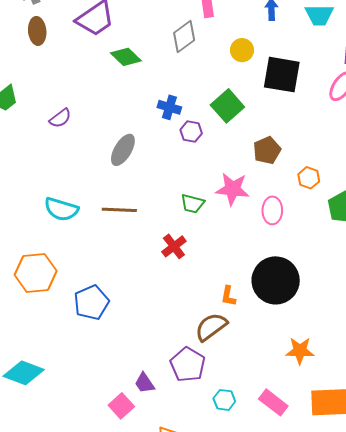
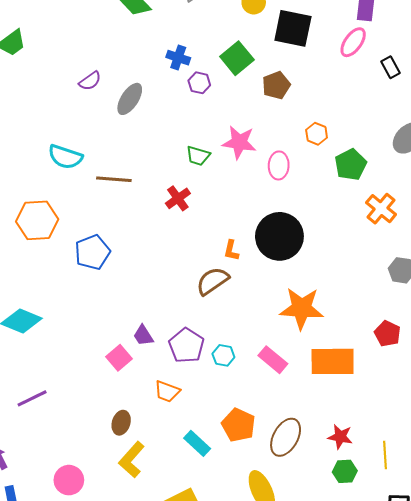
purple semicircle: (60, 118) -> (90, 81), moved
brown pentagon: (267, 150) -> (276, 85), moved
brown line: (119, 210) -> (114, 179), moved
orange star: (300, 351) -> (302, 308), size x1.5
purple pentagon: (188, 365) -> (186, 346), moved

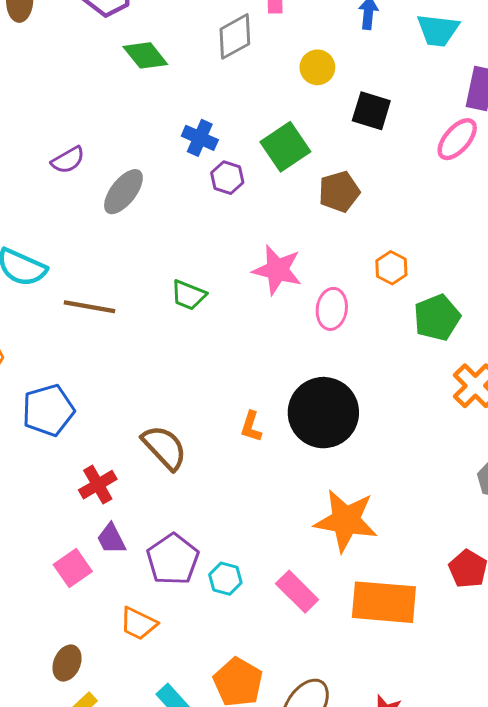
black square: (293, 28) -> (371, 111), size x0.7
green trapezoid: (198, 156) -> (188, 295), moved
red cross: (178, 198) -> (98, 485), moved
brown semicircle: (213, 281) -> (164, 447), moved, turned 76

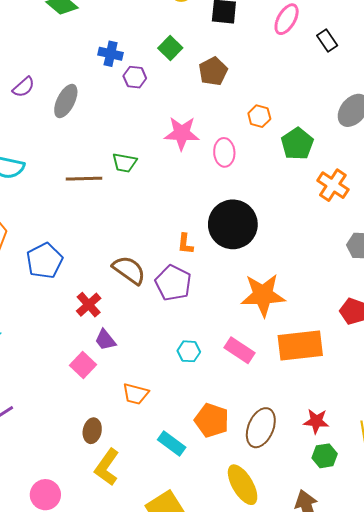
green square: (285, 147) -> (170, 48), size x0.7
brown line: (90, 307) -> (84, 179), moved
purple pentagon: (173, 559) -> (173, 283), moved

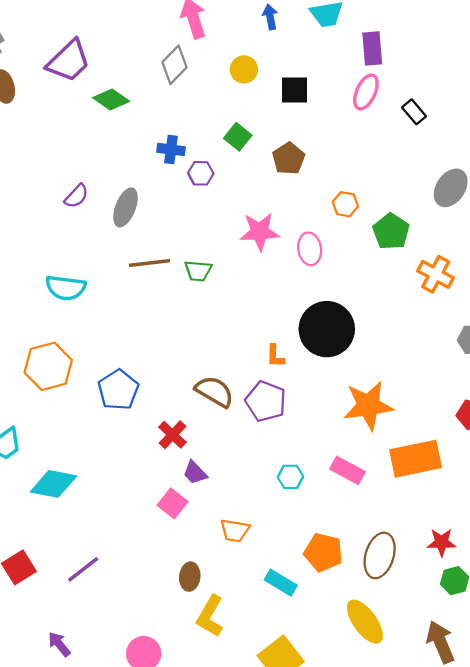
brown line: (84, 179) -> (150, 263), moved

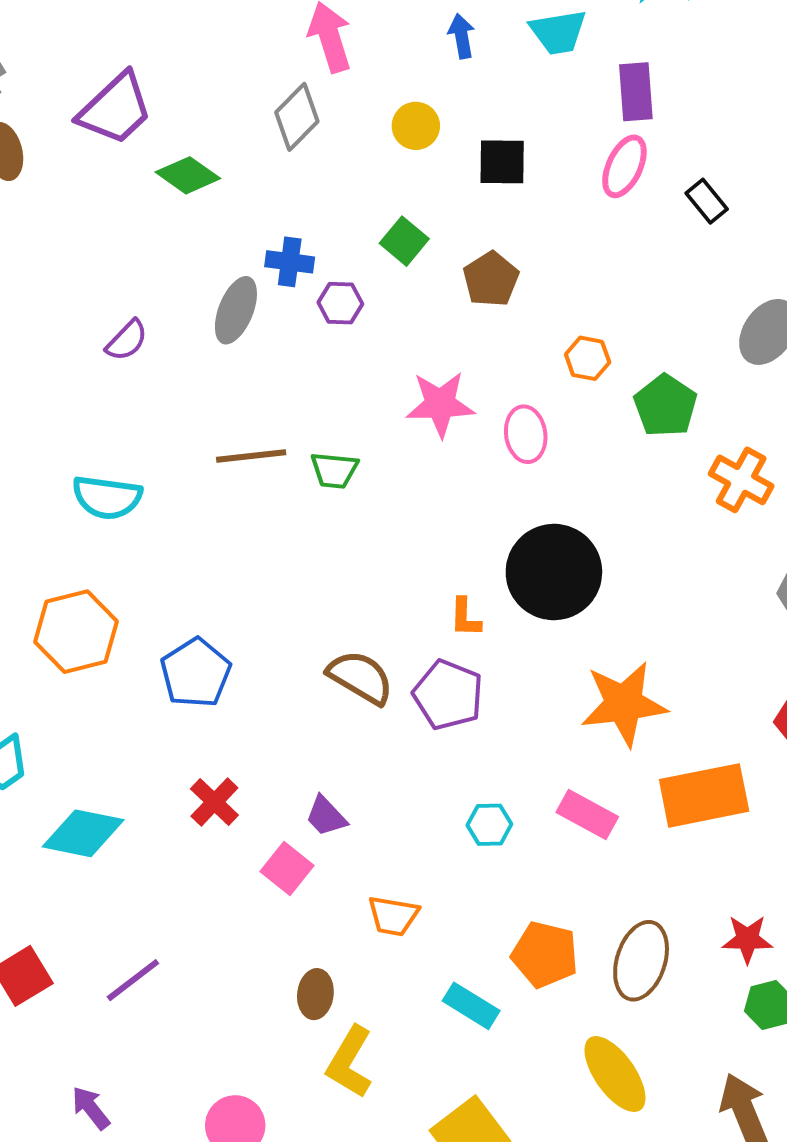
gray ellipse: (126, 207) -> (236, 310), moved
red cross: (173, 435) -> (214, 802), moved

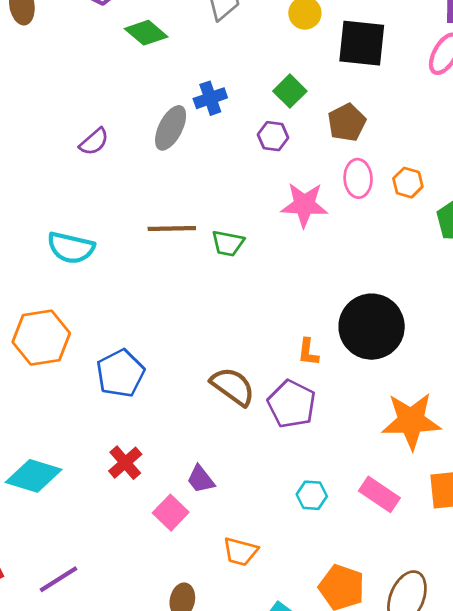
black square: (502, 162) -> (362, 43), size x1.4
blue cross: (290, 262) -> (210, 98), turned -32
purple hexagon: (340, 303) -> (273, 136), moved
pink ellipse: (526, 434) -> (358, 178), moved

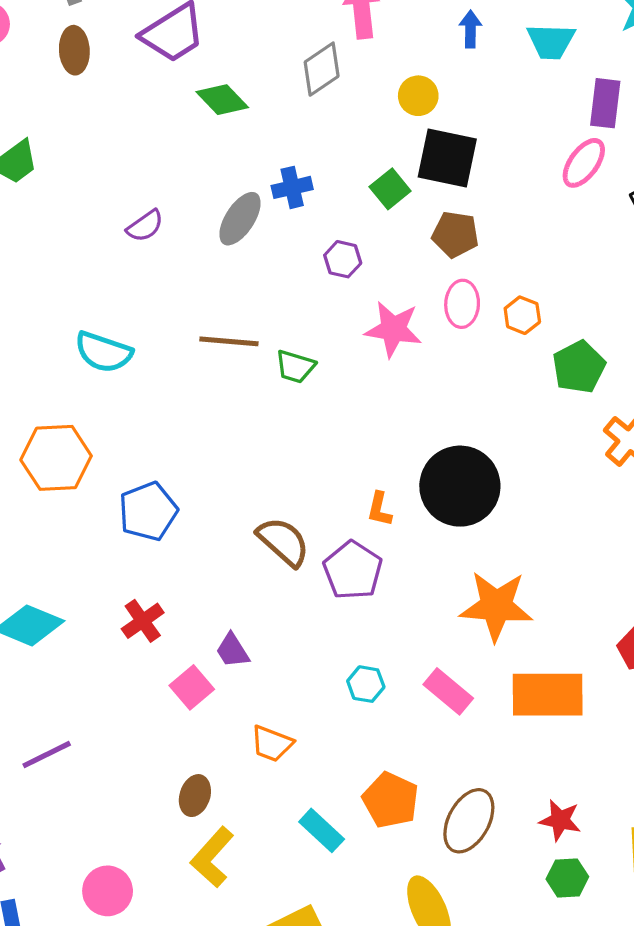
black square: (362, 43) -> (447, 158), moved
brown pentagon: (347, 122) -> (455, 234), turned 30
purple hexagon: (273, 136) -> (343, 259), moved

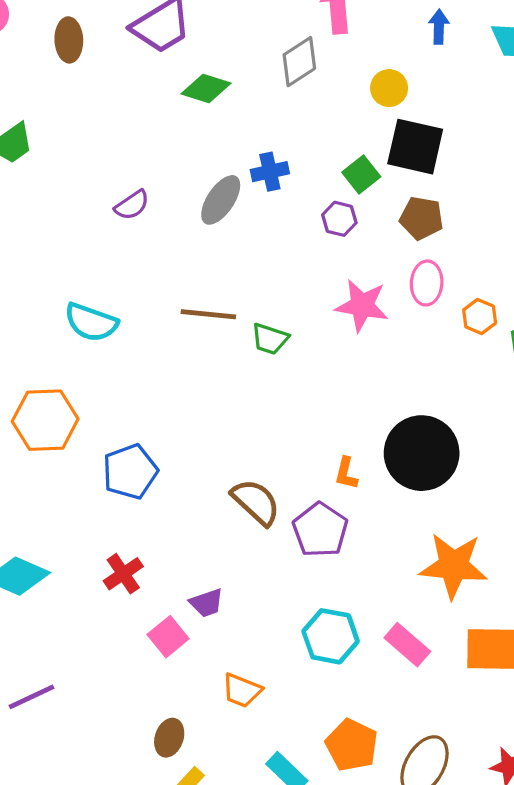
green diamond: (222, 100) -> (206, 89), turned -30
purple hexagon: (343, 259) -> (339, 219), moved
orange hexagon: (522, 315) -> (480, 317), moved
purple trapezoid: (232, 651) -> (207, 603), turned -78
cyan hexagon: (366, 684) -> (331, 636), size x1.6

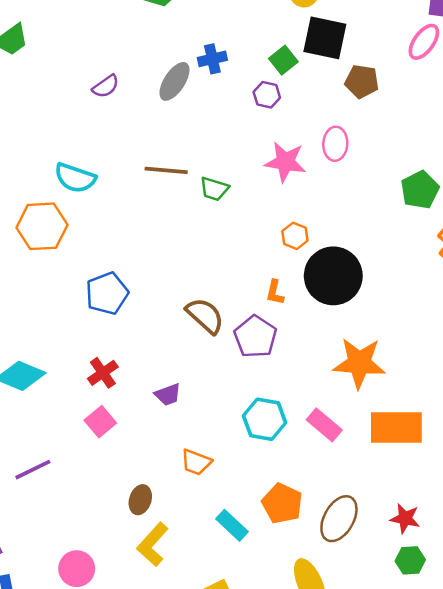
brown pentagon: (421, 218) -> (362, 81), moved
orange hexagon: (480, 317) -> (295, 236), moved
orange hexagon: (45, 420) -> (42, 226), moved
pink square: (168, 637) -> (100, 422), moved

